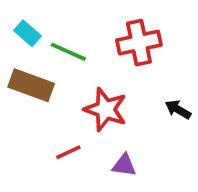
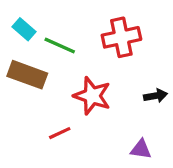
black arrow: (178, 109) -> (155, 96), turned 140
purple triangle: (124, 165) -> (141, 149), moved

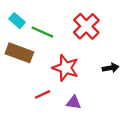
red cross: (121, 37) -> (86, 26), turned -32
purple triangle: (141, 149) -> (74, 102), moved

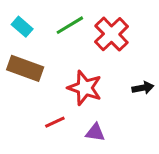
green line: (42, 32) -> (70, 25), moved, turned -55

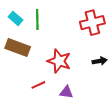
green line: (70, 25) -> (37, 19), moved, turned -60
red cross: (112, 34) -> (92, 23), moved, turned 30

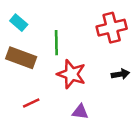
green line: (37, 19) -> (56, 43), moved
red line: (38, 85) -> (31, 103), moved

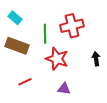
red cross: (112, 28) -> (72, 26), moved
black arrow: (120, 74) -> (96, 59), turned -88

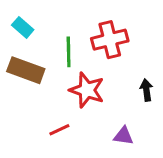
red line: (25, 82) -> (59, 130), moved
purple triangle: (64, 89) -> (123, 136), moved

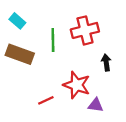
red star: (87, 90) -> (77, 85), moved
black arrow: (146, 90) -> (106, 62), moved

